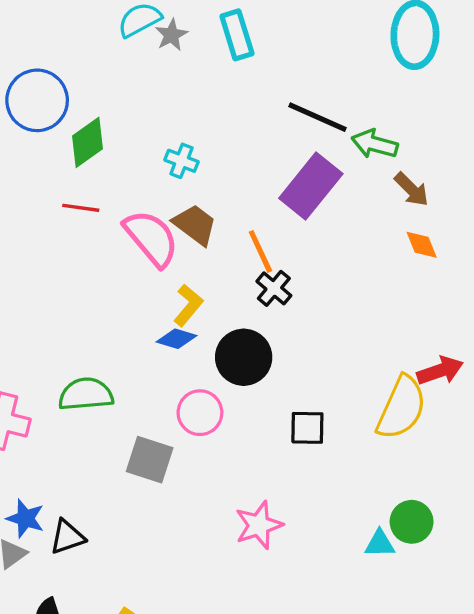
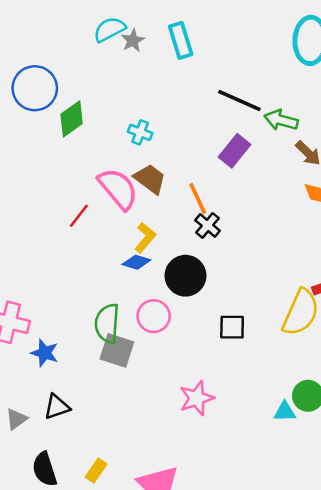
purple rectangle: (311, 186) -> (234, 151), size x0.7
red line: (81, 208) -> (79, 216), moved, turned -60
green semicircle: (86, 394) -> (107, 323), moved, turned -81
blue star: (25, 518) -> (45, 353), moved

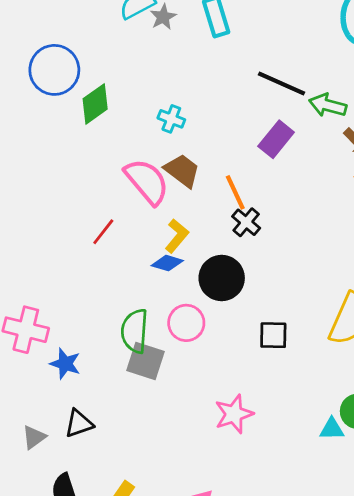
red line: (79, 216) -> (103, 232), moved

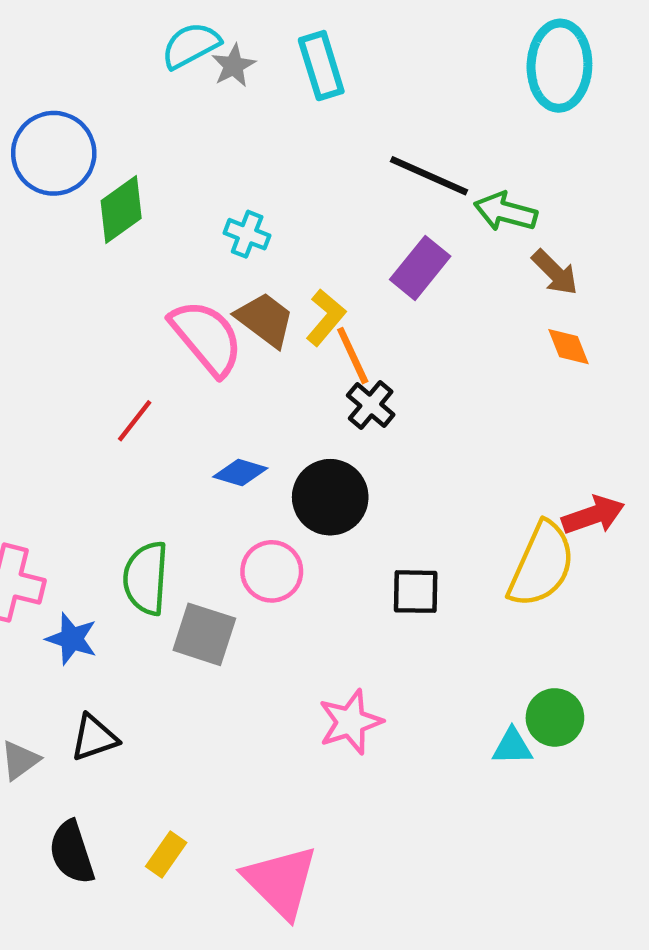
yellow L-shape: (177, 236) -> (326, 317), moved
green semicircle: (135, 331) -> (146, 578), moved

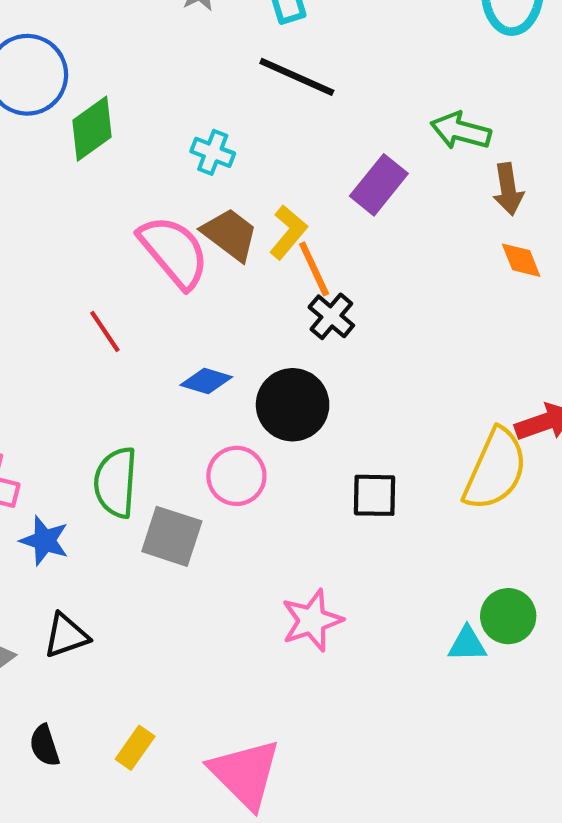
black line: (429, 176) -> (297, 77), moved
brown arrow: (555, 272) -> (508, 189), turned 36
red line: (135, 421) -> (105, 331), turned -72
black semicircle: (72, 852) -> (45, 746), size x0.7

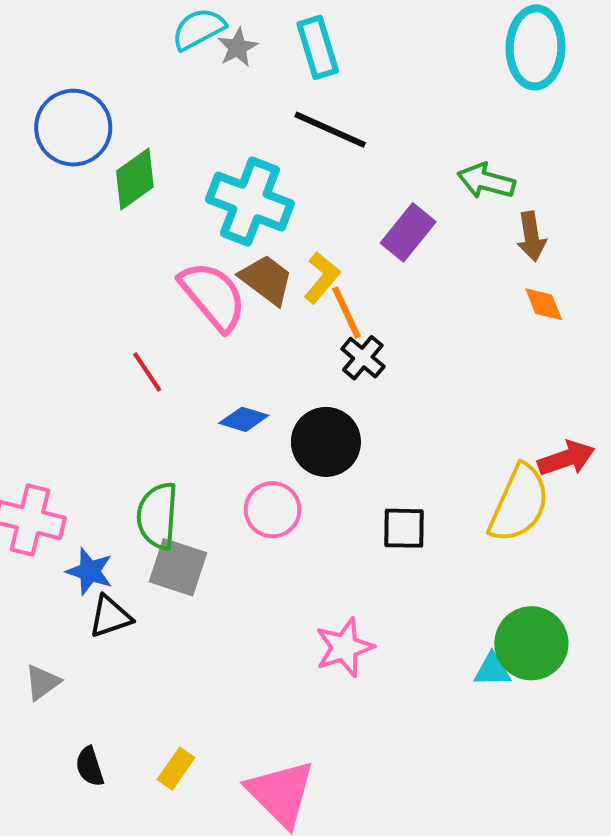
cyan cross: (213, 152) -> (250, 202), size x2.0
gray square: (172, 536) -> (178, 567), moved
green circle: (508, 616) -> (531, 643), size x1.4
black triangle: (66, 636) -> (110, 617), moved

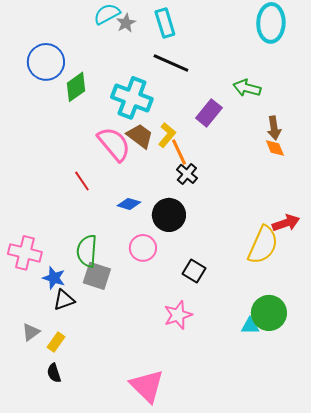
brown arrow: (531, 236) -> (274, 128), moved
black square: (404, 528) -> (194, 271), moved, turned 30
yellow rectangle: (176, 769) -> (56, 342), moved

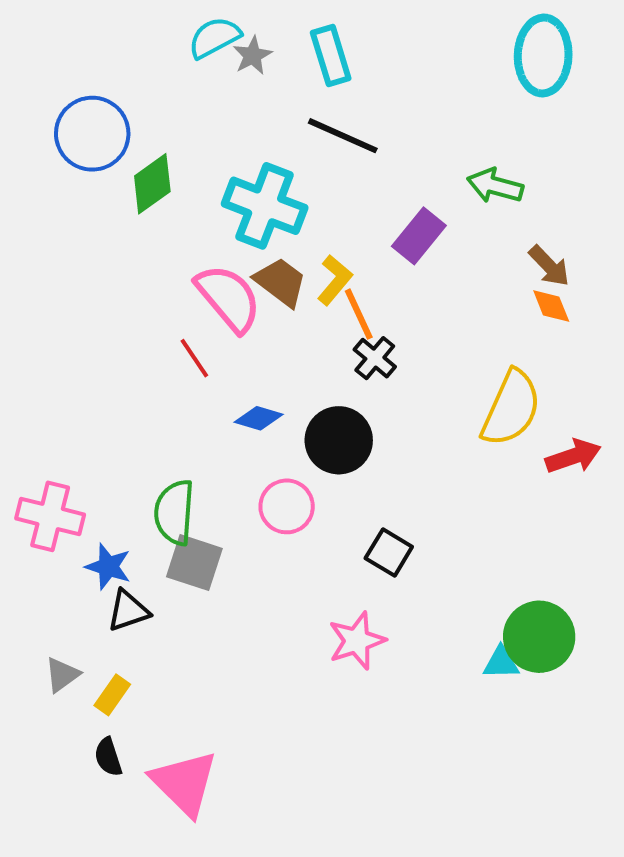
brown arrow: (274, 128) -> (549, 266), turned -35
red line: (82, 181) -> (194, 358), moved
yellow semicircle: (263, 245) -> (511, 408), moved
pink triangle: (147, 386) -> (184, 783), moved

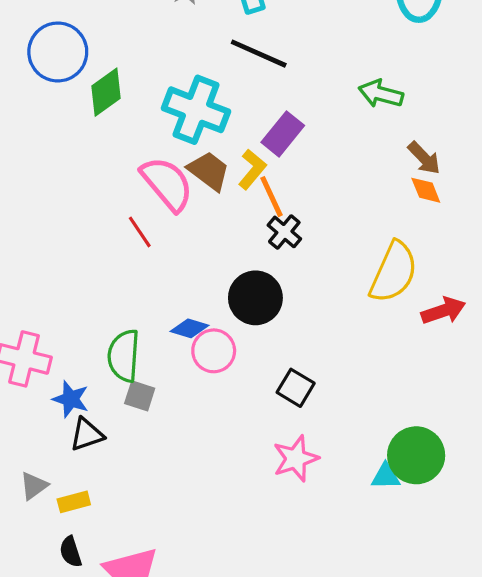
purple rectangle: (419, 236) -> (283, 134), moved
blue diamond: (259, 418) -> (190, 328), moved
gray square: (194, 563) -> (140, 396), size x0.7
pink star: (357, 641) -> (296, 459), moved
yellow rectangle: (112, 695) -> (74, 502), turned 40

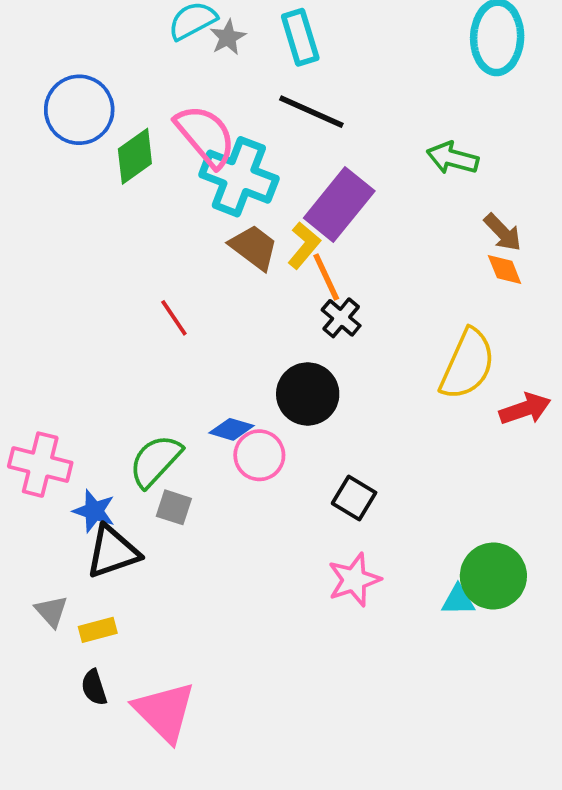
purple rectangle: (283, 134) -> (339, 205), size x1.4
pink semicircle: (167, 184) -> (205, 136), moved
green semicircle: (124, 356) -> (155, 461), turned 39
black triangle: (87, 434) -> (113, 552), size x1.4
gray triangle: (34, 486) -> (51, 611), turned -36

